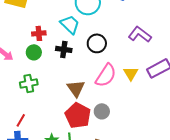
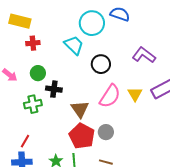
red cross: (39, 33) -> (33, 43), moved
black cross: (64, 49) -> (54, 89), moved

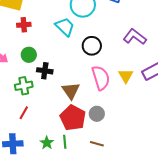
pink semicircle: (110, 96) -> (101, 78), turned -50
red line: (25, 141) -> (24, 113), moved

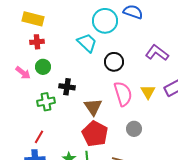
red cross: (24, 25) -> (37, 42), moved
green circle: (29, 55) -> (43, 67), moved
red line: (24, 113) -> (39, 137), moved
gray circle: (97, 114) -> (134, 129), moved

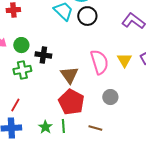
black circle: (114, 62) -> (87, 16), moved
green circle: (43, 67) -> (21, 45), moved

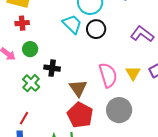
green circle: (21, 45) -> (30, 49), moved
green cross: (22, 70) -> (31, 83), turned -36
gray circle: (110, 97) -> (119, 110), size x1.6

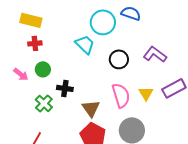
black circle: (96, 29) -> (119, 59), moved

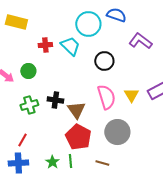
red cross: (35, 43) -> (45, 45), moved
purple L-shape: (155, 54) -> (140, 41), moved
black cross: (65, 88) -> (55, 100), moved
green cross: (44, 103) -> (29, 105), turned 30

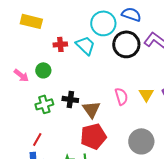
black circle: (104, 61) -> (126, 44), moved, size x1.4
pink semicircle: (106, 97) -> (121, 96), size x0.7
gray circle: (117, 132) -> (141, 141), moved
red pentagon: (78, 137) -> (93, 136), turned 30

